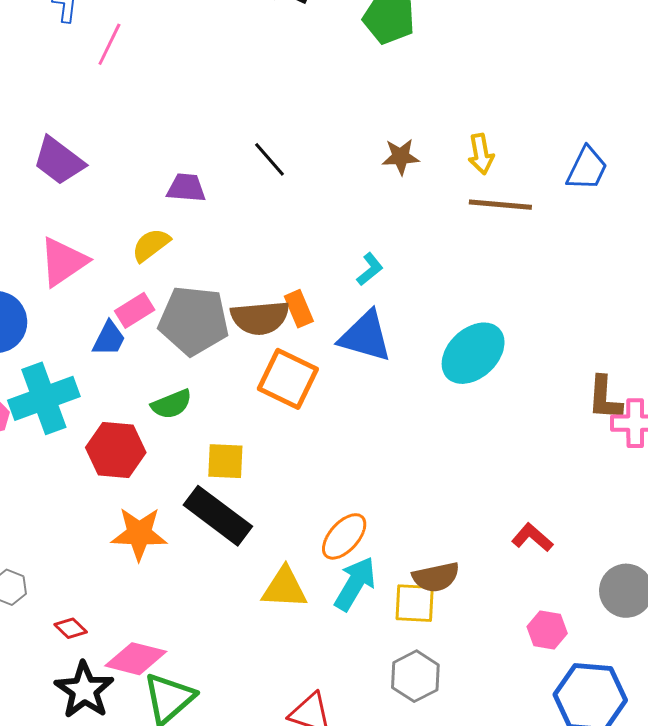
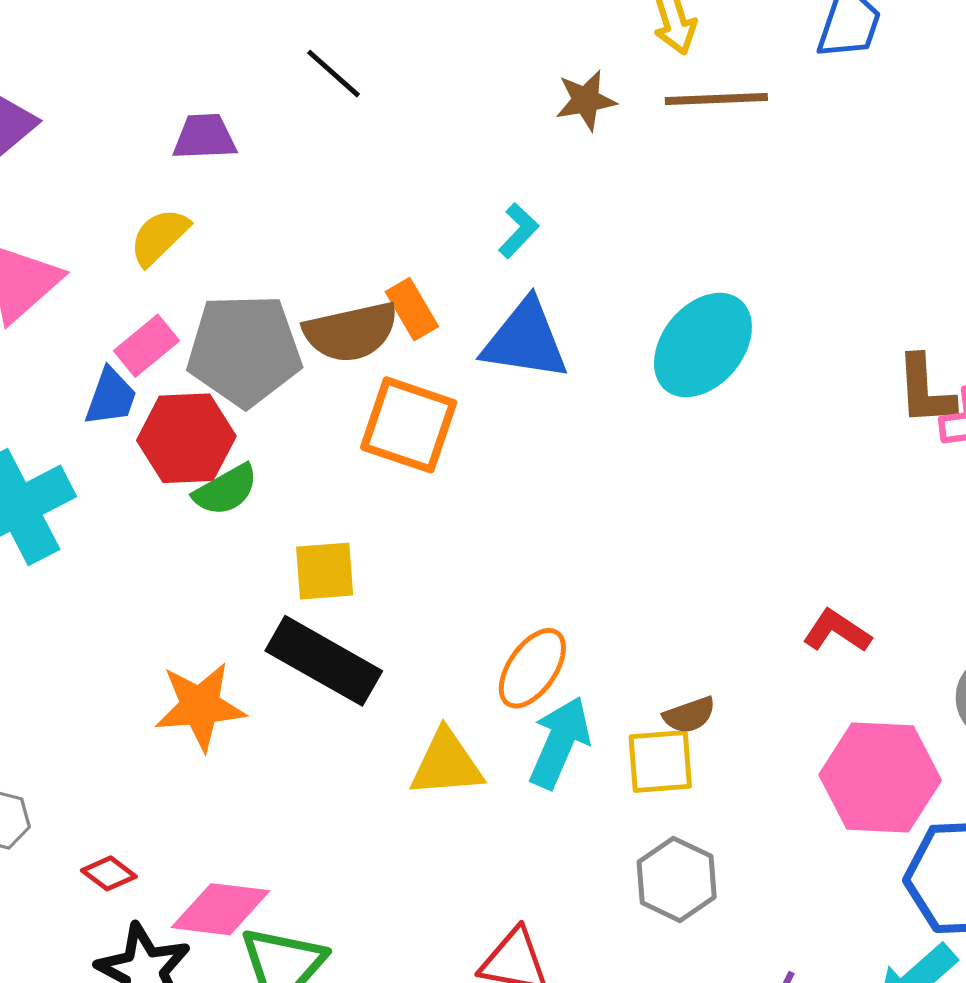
brown star: (401, 157) -> (586, 100), moved
red hexagon: (116, 450) -> (186, 438), moved
brown semicircle: (436, 577) -> (689, 715), size x0.7
pink hexagon: (547, 630) -> (880, 777), size x1.8

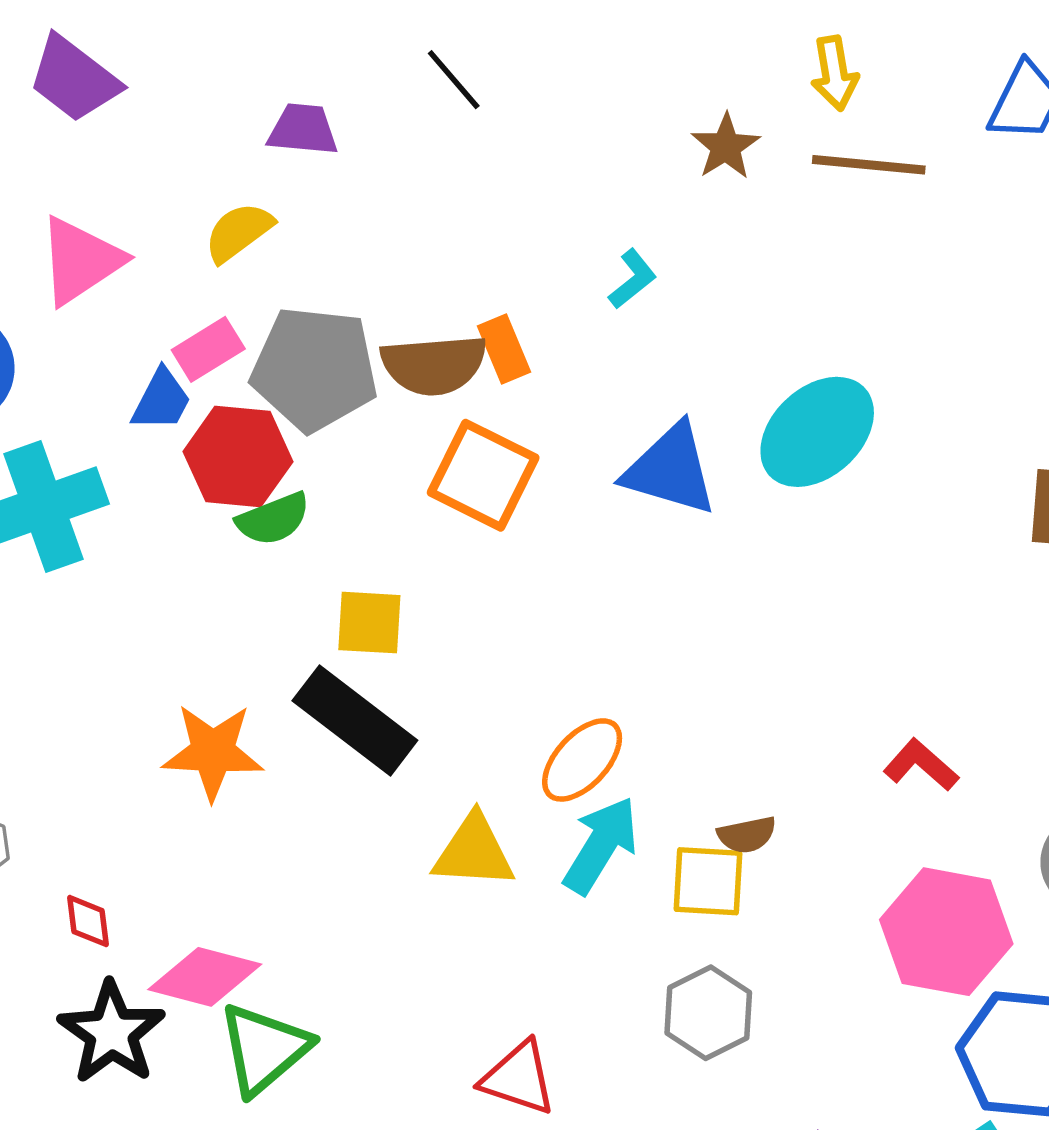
brown star: (586, 100) -> (726, 147), turned -30
blue triangle: (525, 340) -> (670, 470), moved
red diamond: (109, 873) -> (88, 921), turned 38

